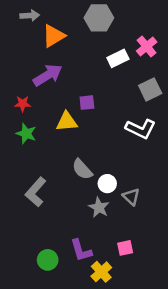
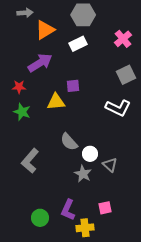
white rectangle: (118, 58) -> (78, 44), moved
purple L-shape: (81, 250) -> (68, 210), turned 40
yellow cross: (101, 272) -> (85, 228), turned 36

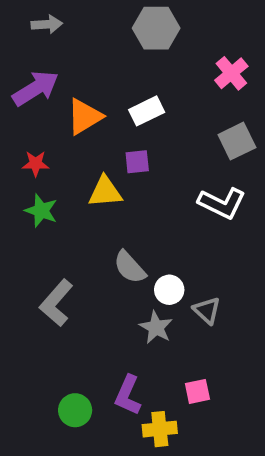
orange triangle: (45, 30) -> (84, 117), moved
white rectangle: (78, 44) -> (147, 111), moved
purple arrow: (40, 63) -> (36, 88), moved

